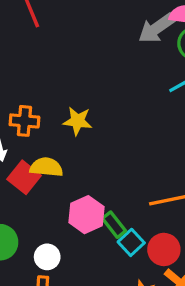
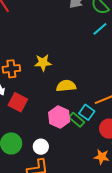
yellow semicircle: (46, 167) -> (66, 86), moved
cyan square: (131, 242) -> (87, 112), moved

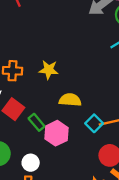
cyan square: (87, 112) -> (94, 123), moved
green rectangle: (77, 120) -> (37, 122), moved

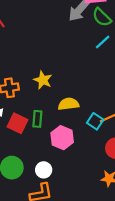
yellow star: (49, 70) -> (43, 80), turned 30
green rectangle: (37, 122) -> (37, 119), moved, turned 56

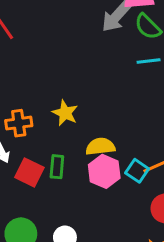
cyan line: (103, 42) -> (149, 61), turned 35
pink hexagon: (62, 138) -> (104, 171), moved

